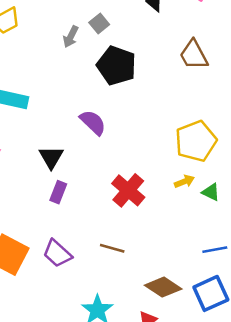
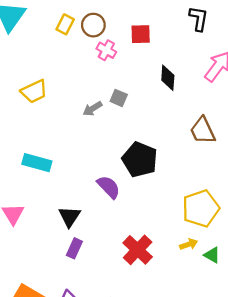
gray square: (99, 23) -> (119, 98), turned -30
gray arrow: (71, 37) -> (92, 109), turned 30
black pentagon: (116, 66) -> (140, 160), moved

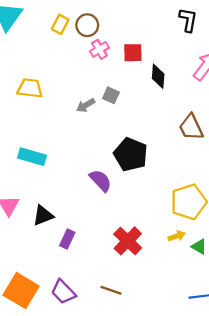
red square: (141, 34) -> (133, 53), moved
pink cross: (106, 50) -> (99, 49), turned 30
yellow trapezoid: (34, 91) -> (30, 88), turned -148
black triangle: (69, 217) -> (43, 215), moved, turned 35

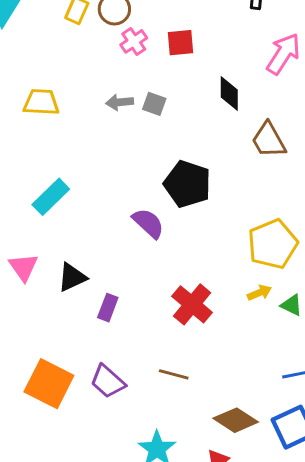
black diamond: (158, 76) -> (229, 94), moved
gray arrow: (86, 105) -> (120, 102), moved, turned 30
cyan rectangle: (32, 157) -> (51, 197), turned -56

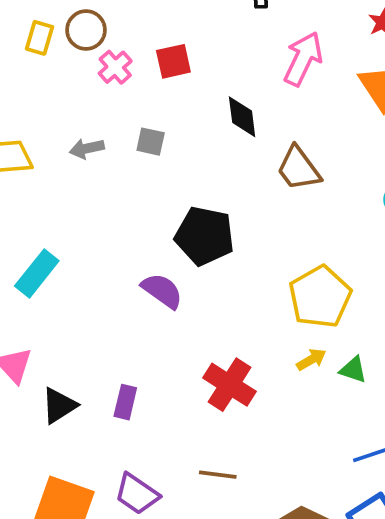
gray arrow: (120, 102) -> (87, 148), moved
black triangle: (72, 277) -> (59, 406), moved

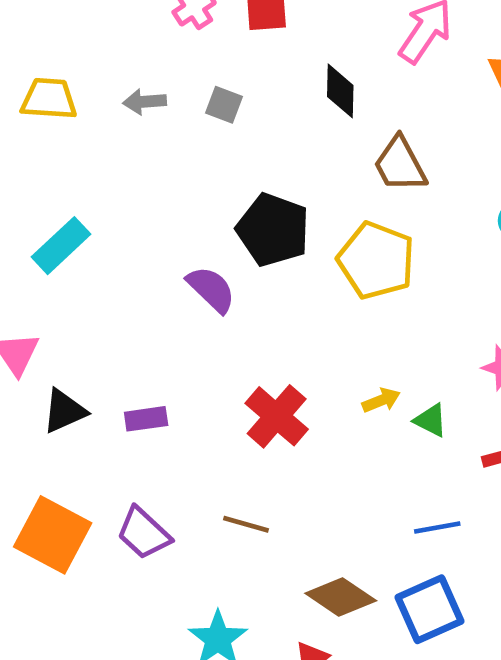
yellow pentagon: (320, 297) -> (376, 260), moved, turned -30
purple rectangle: (125, 402) -> (146, 419), turned 60

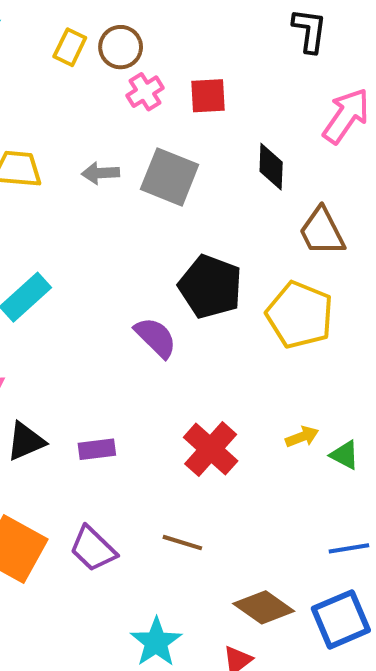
gray square: (224, 105) -> (170, 177), size x1.8

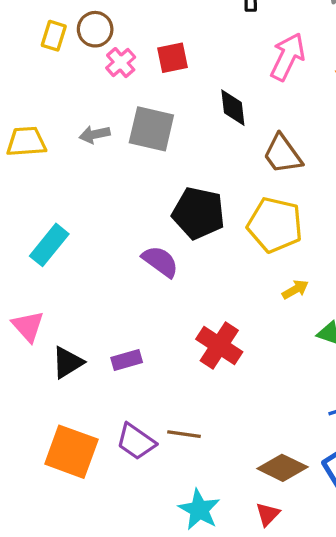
yellow arrow: (302, 437) -> (295, 289), moved
brown line: (182, 543) -> (184, 434), moved

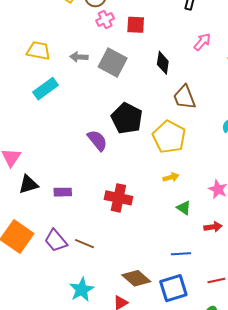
pink arrow: (288, 57) -> (202, 42), size x0.7
cyan rectangle: (49, 245) -> (45, 89), moved
red cross: (219, 345) -> (118, 198), turned -36

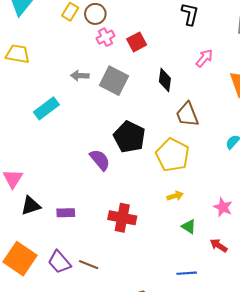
red square: (136, 25) -> (137, 42), turned -30
yellow trapezoid: (38, 51) -> (18, 54), moved
red arrow: (213, 227) -> (219, 245), turned -138

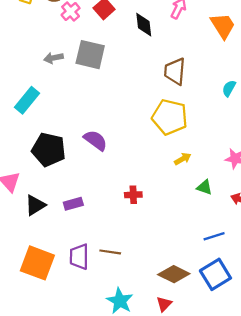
black diamond: (165, 80) -> (144, 25), moved
brown trapezoid: (187, 115) -> (175, 71), turned 40
black pentagon: (129, 137) -> (49, 150), moved
red cross: (122, 218) -> (133, 195), size x0.6
purple trapezoid: (59, 262) -> (79, 257), turned 55

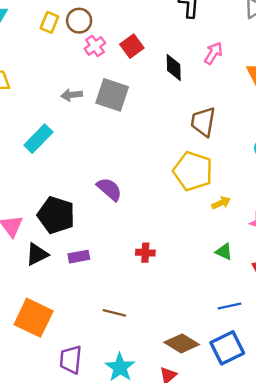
black pentagon: (49, 150) -> (56, 215), moved
yellow arrow: (183, 159) -> (221, 203), moved
purple trapezoid: (79, 257) -> (71, 360), moved

